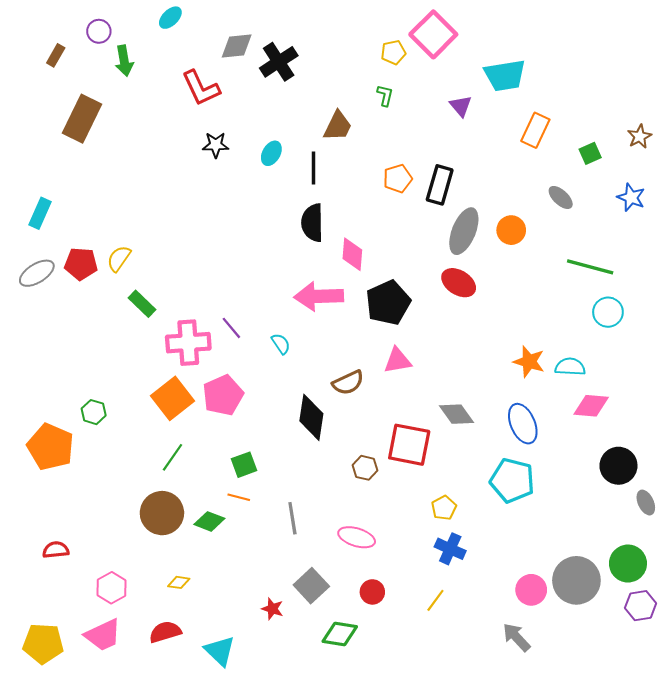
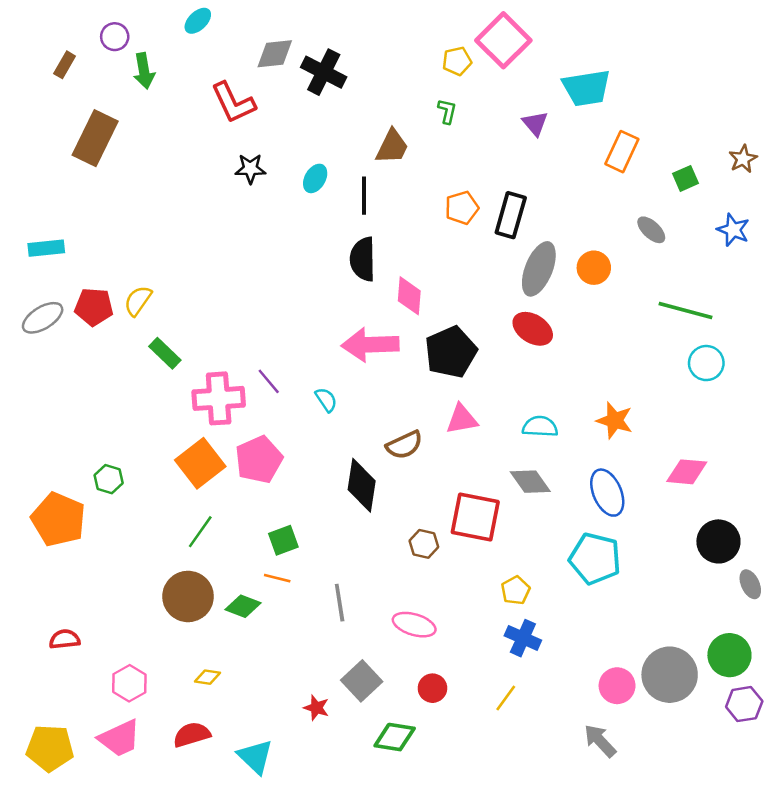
black cross: (279, 62) -> (324, 72), turned -30
cyan rectangle: (40, 213) -> (46, 248), turned 60
cyan semicircle: (570, 367) -> (540, 427), moved

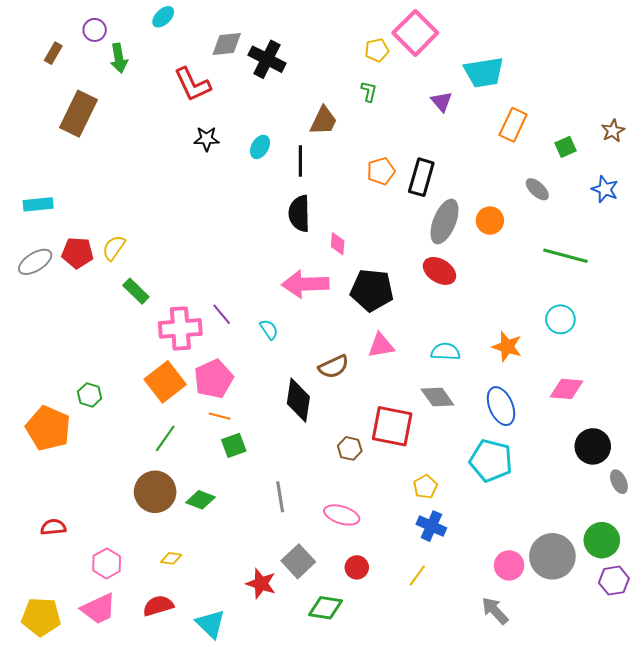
pink diamond: (409, 296) -> (338, 244), size x0.7
black pentagon: (451, 352) -> (372, 290), turned 30
cyan circle: (706, 363) -> (560, 319), moved
orange line: (277, 578) -> (220, 416), moved
red star: (316, 708) -> (261, 584), size x1.4

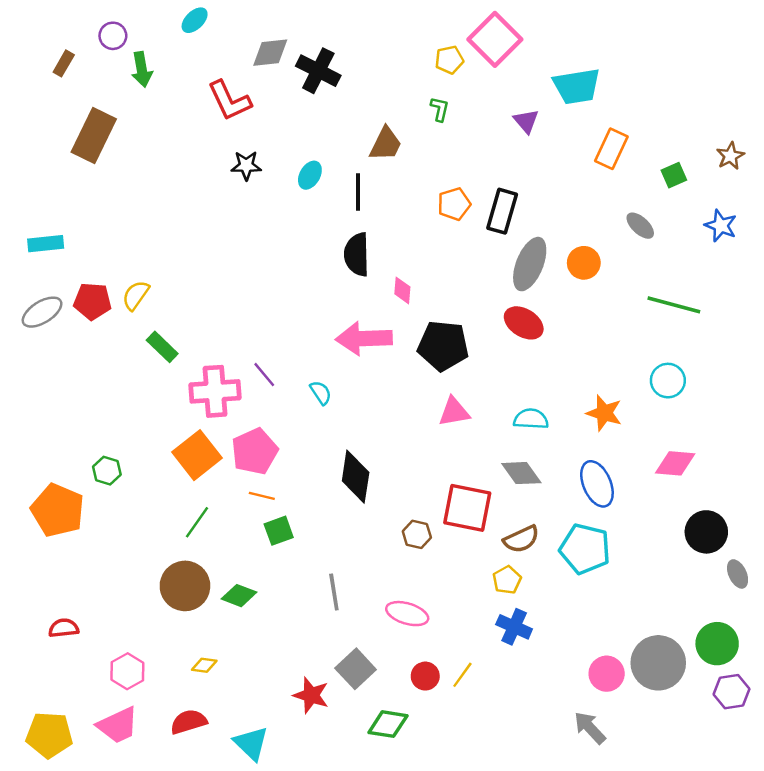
brown semicircle: (334, 367) -> (521, 539), moved
yellow line: (417, 575) -> (462, 675), moved

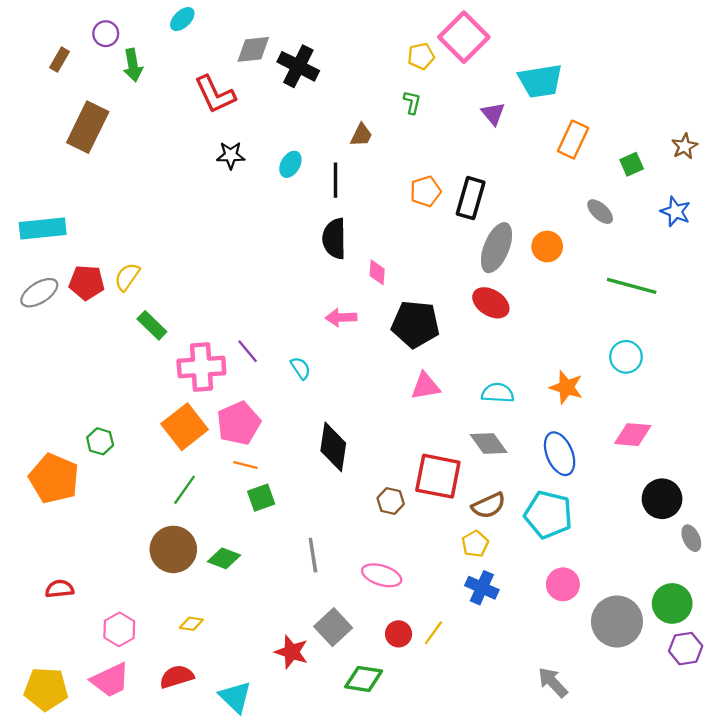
brown trapezoid: (386, 144) -> (361, 135), size x0.7
cyan rectangle: (46, 244) -> (43, 228), size x1.4
pink arrow: (364, 339) -> (341, 317), size x0.6
pink circle: (607, 674) -> (563, 584), moved

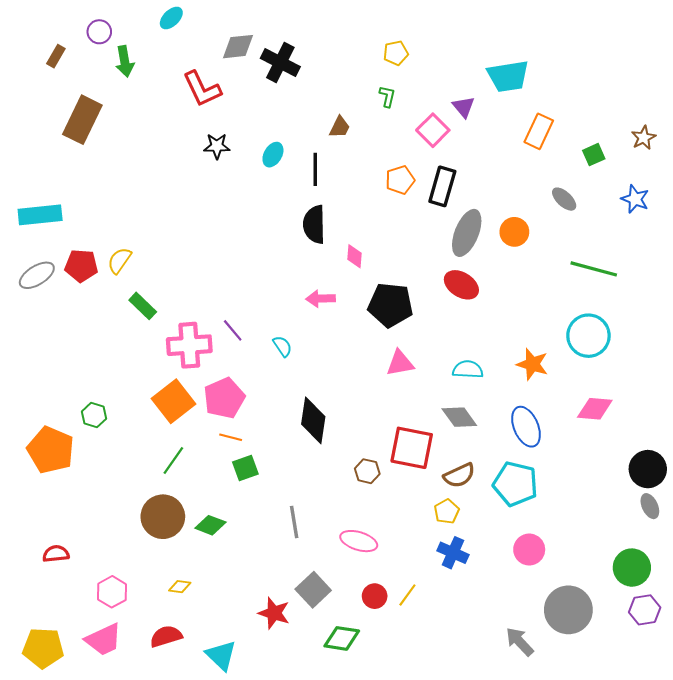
pink square: (464, 37) -> (433, 130), moved, size x0.7
cyan circle: (626, 357) -> (588, 336), size x1.4
black circle: (662, 499) -> (648, 469), moved
gray circle: (617, 621) -> (568, 610), moved

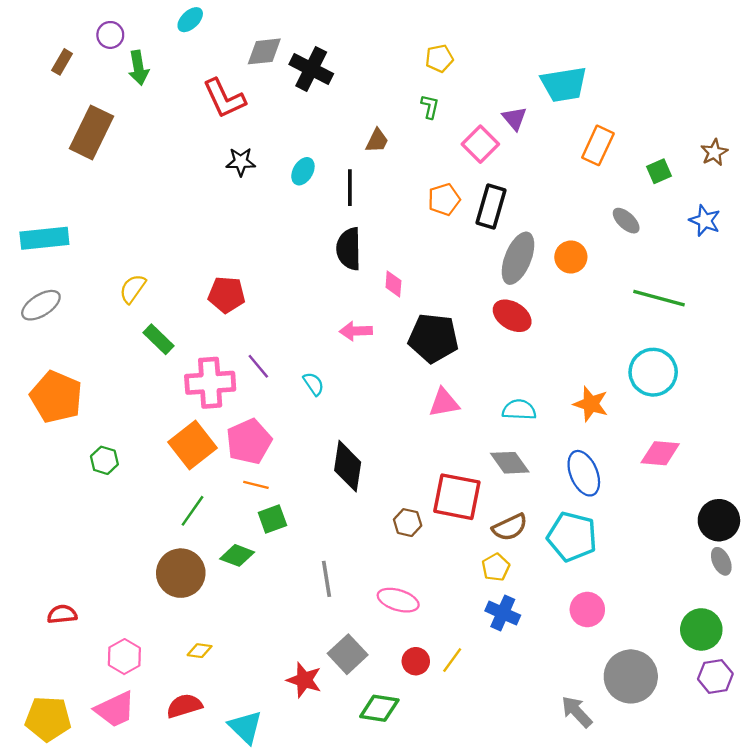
red pentagon: (81, 266) -> (227, 295), moved
orange pentagon: (51, 450) -> (56, 397), moved
green diamond: (210, 525) -> (237, 555), moved

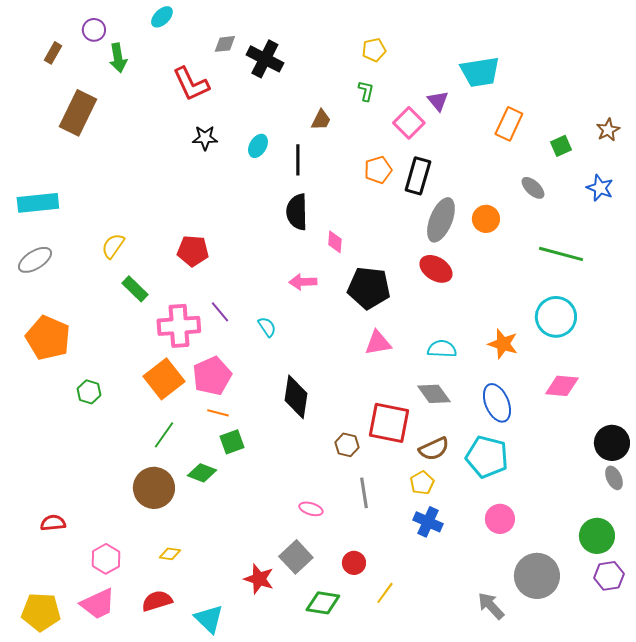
gray diamond: (264, 51) -> (225, 44), size x0.7
gray line: (326, 579) -> (364, 493), moved
pink ellipse: (398, 600) -> (311, 509), moved, size x0.7
yellow line: (452, 660) -> (385, 593), moved

